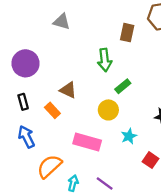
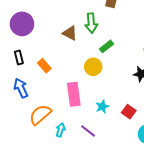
brown triangle: (68, 90) -> (70, 33), moved
cyan star: (129, 136) -> (102, 107), moved
pink rectangle: (87, 142) -> (74, 94), turned 65

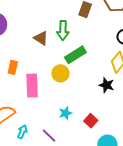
green rectangle: (106, 46) -> (75, 55), size x1.5
orange rectangle: (44, 66) -> (13, 67), turned 48
pink rectangle: (74, 94) -> (32, 86), moved

